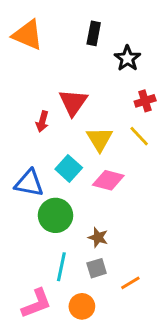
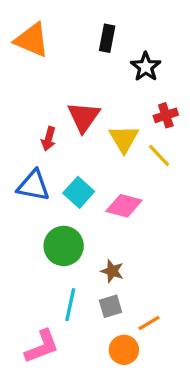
yellow triangle: (100, 139) -> (124, 139), moved
blue triangle: (29, 183) -> (33, 186), moved
orange circle: (82, 306) -> (124, 350), moved

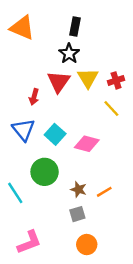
black star: (146, 67) -> (69, 53), moved
yellow triangle: (124, 139) -> (88, 78), moved
blue triangle: (33, 186) -> (23, 130), turned 40
cyan line: (70, 305) -> (15, 193), moved, turned -45
orange line: (149, 323) -> (104, 192), moved

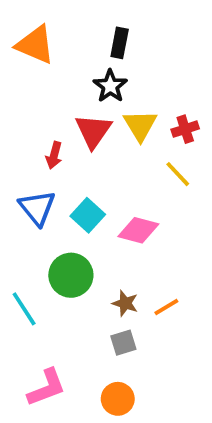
orange circle: (87, 245) -> (118, 399), moved

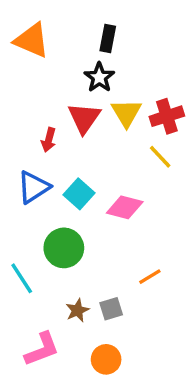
red cross: (185, 129) -> (167, 116), size x1.4
blue triangle: (37, 208) -> (33, 187), turned 36
brown star: (125, 303) -> (77, 310), moved, turned 30

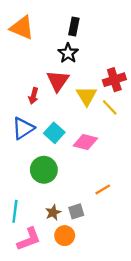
yellow triangle: (126, 113) -> (87, 96), moved
cyan line: (22, 278) -> (15, 211), moved, turned 40
orange circle: (106, 359) -> (65, 236), moved

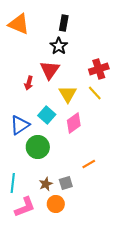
yellow triangle: (87, 96) -> (68, 94), moved
blue triangle: (23, 128) -> (20, 125), moved
pink diamond: (85, 142) -> (74, 123), turned -50

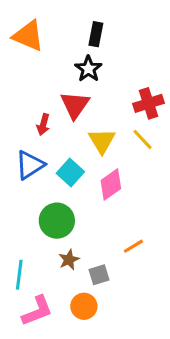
blue triangle: (20, 125) -> (30, 165), moved
brown star: (46, 184) -> (69, 260), moved

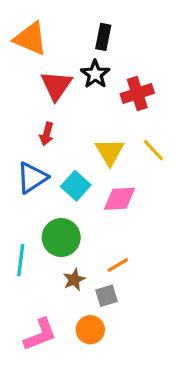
red cross: (149, 103) -> (137, 94), moved
red triangle: (75, 105) -> (56, 85), moved
pink diamond: (111, 185) -> (119, 199), turned 32
orange line: (133, 246) -> (118, 265), moved
cyan line: (19, 275) -> (21, 260), moved

